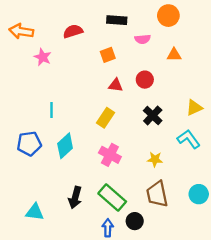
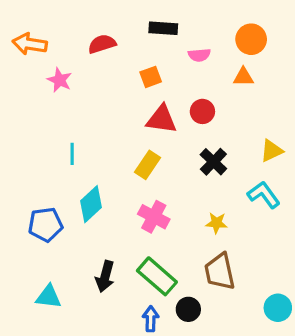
orange circle: (168, 16) -> (251, 39), moved
red triangle: (116, 85) -> (162, 119), size x1.5
blue pentagon: (29, 144) -> (45, 225), moved
cyan circle: (199, 194) -> (278, 308), moved

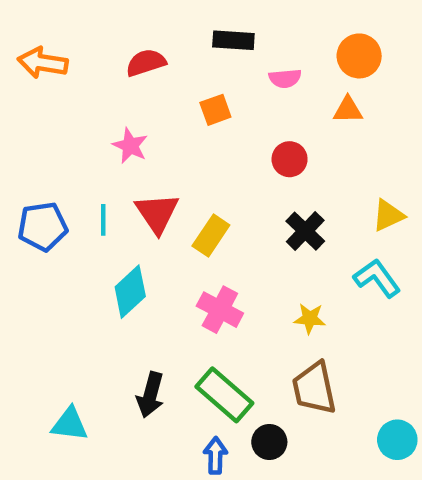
pink star: (60, 80) -> (130, 146), moved
red triangle: (162, 119) -> (157, 213), moved, turned 48
blue pentagon: (45, 225) -> (43, 227), moved

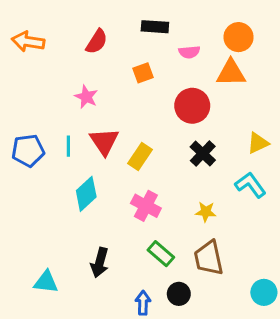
red semicircle: (146, 63) -> (97, 42), turned 140
orange triangle: (348, 110) -> (231, 73), size x1.5
red circle: (290, 159) -> (192, 106), size x1.5
green rectangle: (224, 395) -> (161, 254), moved, size x0.7

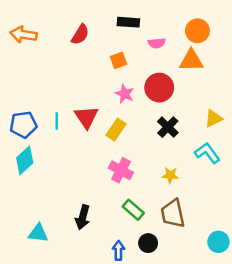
pink star: (86, 97) -> (125, 94), moved
cyan diamond: (86, 194) -> (25, 160), moved

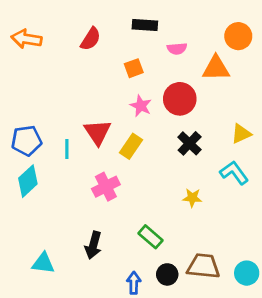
orange circle: (197, 31) -> (238, 36), moved
cyan line: (57, 121) -> (67, 149), moved
pink cross: (121, 170) -> (106, 187), moved, turned 35
brown trapezoid: (173, 213) -> (203, 266), moved, turned 108

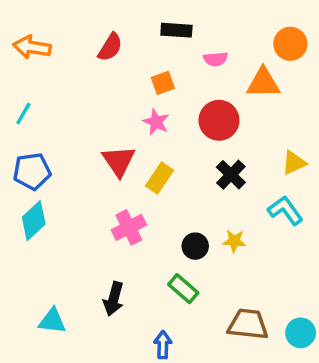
pink star: (141, 106) -> (156, 122), moved
cyan line: (67, 149) -> (23, 113), moved, turned 30
black circle: (167, 274) -> (195, 246), moved

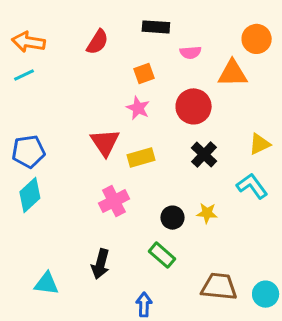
cyan line: (23, 113) -> (24, 75), moved, turned 35
yellow rectangle: (159, 178) -> (141, 157), turned 40

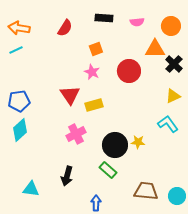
pink semicircle: (191, 52) -> (137, 22), moved
black cross: (204, 154) -> (174, 64), moved
black circle: (172, 218) -> (115, 145), size x1.6

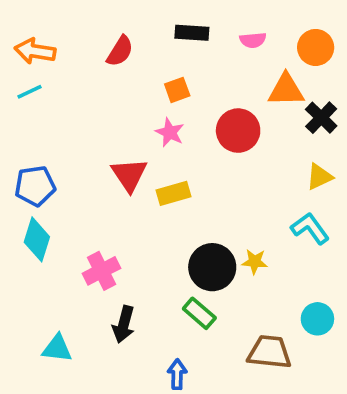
cyan diamond: (20, 130) -> (37, 239), turned -30
pink cross: (76, 134) -> (101, 271), moved
cyan circle: (177, 196) -> (317, 319), moved

